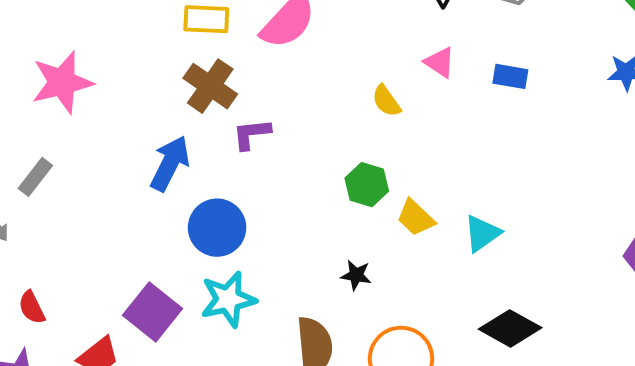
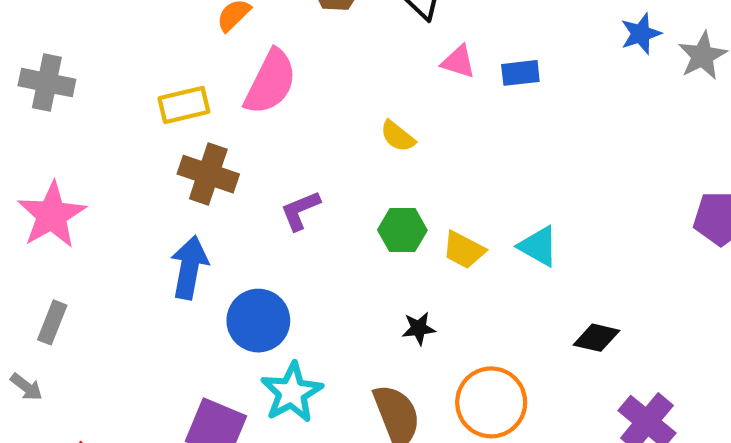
pink triangle: (440, 62) -> (458, 62), moved
purple L-shape: (251, 134) -> (300, 210), moved
cyan triangle: (482, 233) -> (538, 246), turned -39
black diamond: (510, 328) -> (597, 338), size x0.7

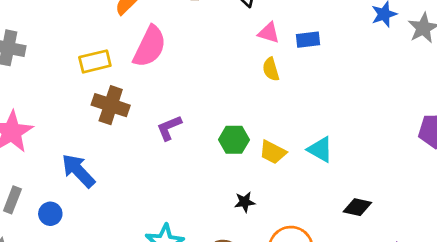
yellow semicircle: (398, 136) -> (271, 69), moved, turned 35
blue arrow: (189, 267) -> (78, 171), moved, turned -54
blue circle: (258, 321) -> (50, 214), moved, size x0.6

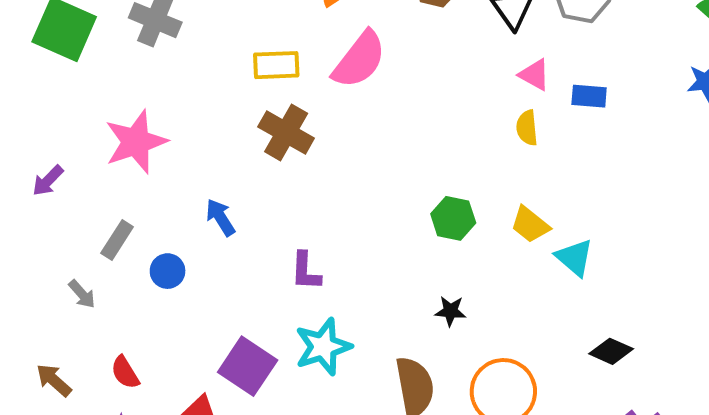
purple L-shape: (169, 128) -> (306, 271), moved, turned -76
yellow trapezoid: (273, 152) -> (530, 225), moved
blue arrow: (78, 171) -> (220, 217), size x0.7

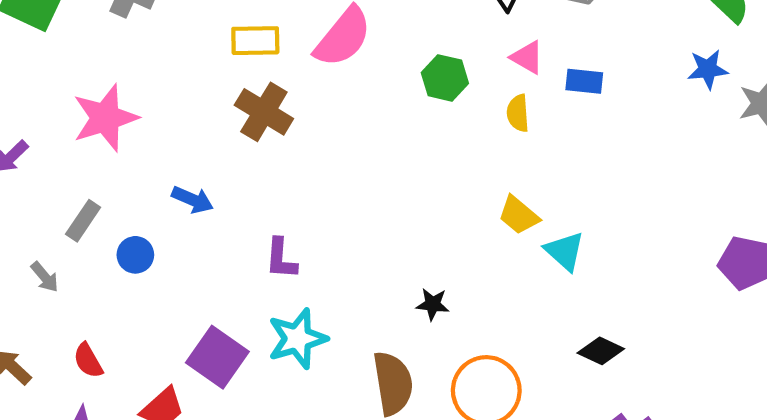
blue arrow: (220, 217) -> (193, 200), turned 144
green hexagon: (453, 218) -> (445, 78), moved

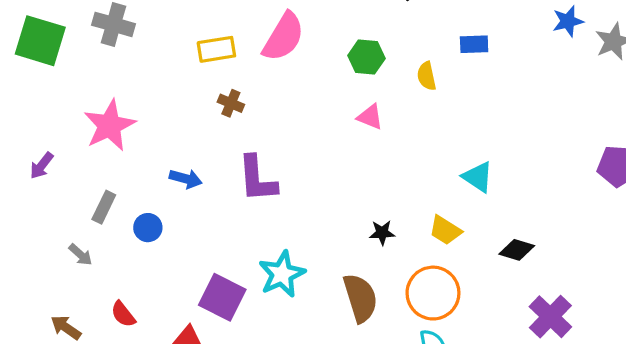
pink triangle: (527, 57) -> (370, 117), moved
brown cross: (264, 112) -> (231, 103), size x0.6
yellow trapezoid: (519, 215) -> (445, 230), moved
purple L-shape: (281, 259) -> (257, 179), moved, size x1.5

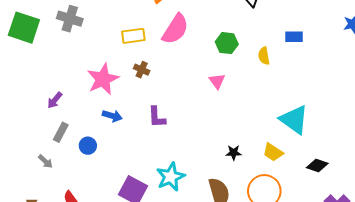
pink triangle: (370, 117) -> (217, 81), moved, turned 30
pink star: (110, 125) -> (103, 79), moved
purple arrow: (42, 166) -> (55, 100), moved
cyan triangle: (478, 177) -> (294, 120), size x1.5
purple L-shape: (257, 179) -> (157, 117), size x0.7

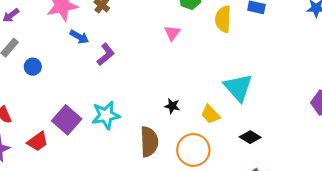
yellow semicircle: (264, 56) -> (223, 19), size x1.5
blue arrow: (112, 116) -> (79, 37), moved
purple L-shape: (157, 117) -> (106, 54), turned -140

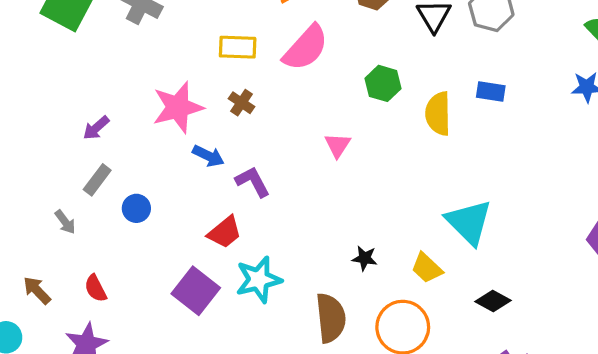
pink triangle: (172, 33) -> (338, 145), moved
purple L-shape: (106, 54) -> (253, 182), turned -75
red trapezoid: (38, 141) -> (225, 232), moved

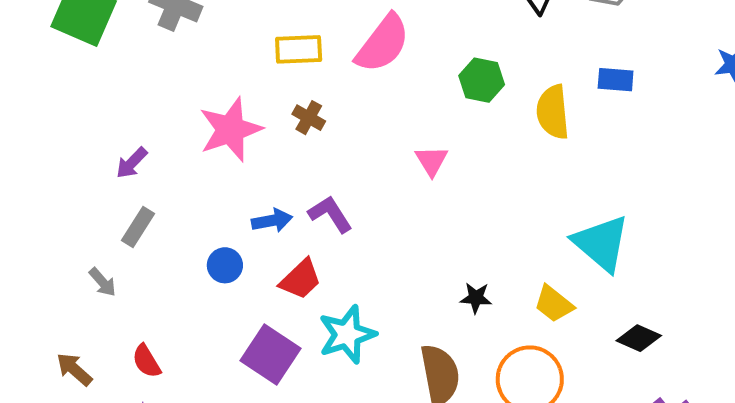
blue arrow: (208, 156) -> (272, 221), moved, turned -32
blue circle: (136, 208) -> (225, 265), moved

